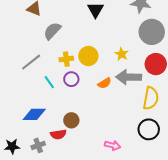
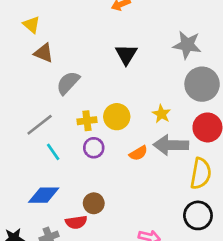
cyan line: (49, 82) -> (53, 152), moved

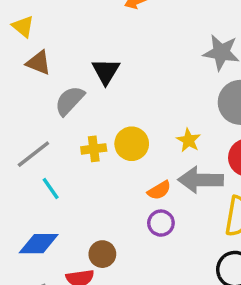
black triangle: (126, 54) -> (106, 71), moved
purple circle: (94, 148) -> (161, 223), moved

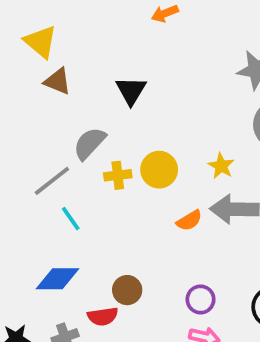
yellow triangle: (23, 27) -> (41, 42), size x1.4
gray semicircle: (70, 101) -> (90, 143), moved
purple circle: (161, 223) -> (201, 299), moved

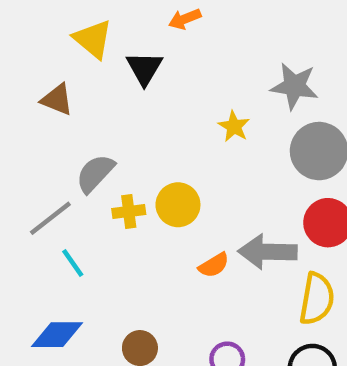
yellow triangle: (41, 42) -> (93, 39), moved
black triangle: (131, 91) -> (144, 68), moved
yellow star: (221, 166) -> (234, 126), moved

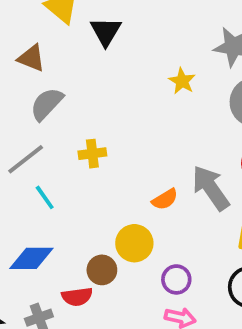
gray semicircle: (95, 173) -> (47, 104), moved
yellow circle: (178, 205) -> (134, 243), moved
gray arrow: (268, 252) -> (211, 188), turned 54

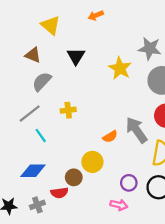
black triangle: (106, 31) -> (76, 56), moved
yellow star: (182, 81) -> (120, 68), size x1.5
purple circle: (176, 279) -> (129, 183), moved

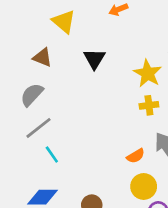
gray semicircle: (42, 82) -> (32, 95), moved
yellow cross: (68, 110) -> (149, 105), moved
yellow circle: (92, 162) -> (144, 186), moved

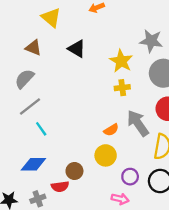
black triangle: (94, 59) -> (77, 49), turned -30
yellow circle: (144, 186) -> (106, 155), moved

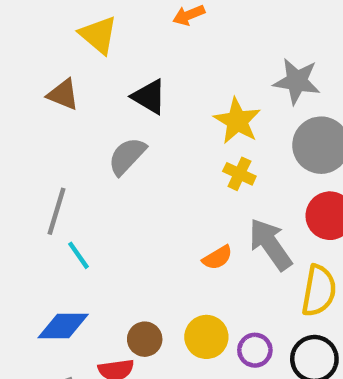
gray semicircle: (24, 79) -> (127, 156), moved
yellow cross: (122, 88) -> (239, 174), turned 32
gray line: (30, 107) -> (57, 211), turned -35
yellow circle: (106, 155) -> (206, 337), moved

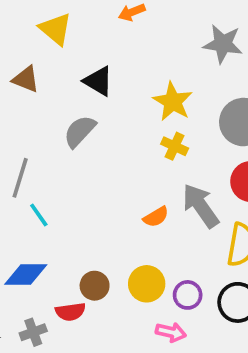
gray star: (297, 81) -> (223, 44), moved

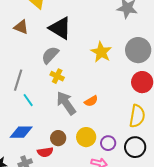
black triangle: (98, 81) -> (60, 28), size x1.4
yellow star: (173, 102) -> (101, 52), moved
yellow cross: (175, 146) -> (57, 76), moved
gray arrow: (201, 206) -> (66, 103), moved

